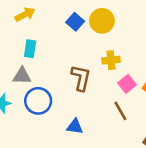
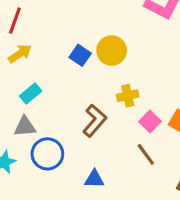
cyan rectangle: (30, 49) -> (31, 93), turned 48
brown L-shape: (81, 78) -> (95, 121), turned 36

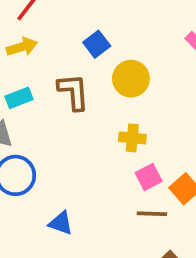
blue square: (80, 55) -> (97, 44), moved
brown L-shape: (95, 121) -> (73, 92), moved, turned -64
brown line: (146, 154) -> (152, 214), moved, turned -70

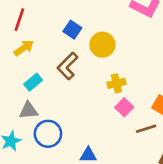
brown L-shape: (73, 92) -> (68, 66), turned -112
pink square: (149, 177) -> (124, 107), moved

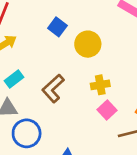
brown L-shape: (68, 66) -> (53, 88), moved

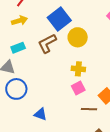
blue square: (57, 27) -> (59, 19), size x1.6
brown L-shape: (53, 88) -> (47, 43), moved

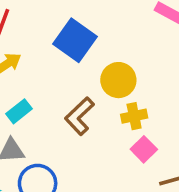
yellow circle: (78, 37) -> (118, 80), moved
brown L-shape: (47, 43) -> (80, 116), moved

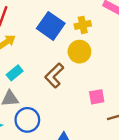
yellow cross: (134, 116) -> (83, 25), moved
pink square: (144, 149) -> (97, 97), turned 35

